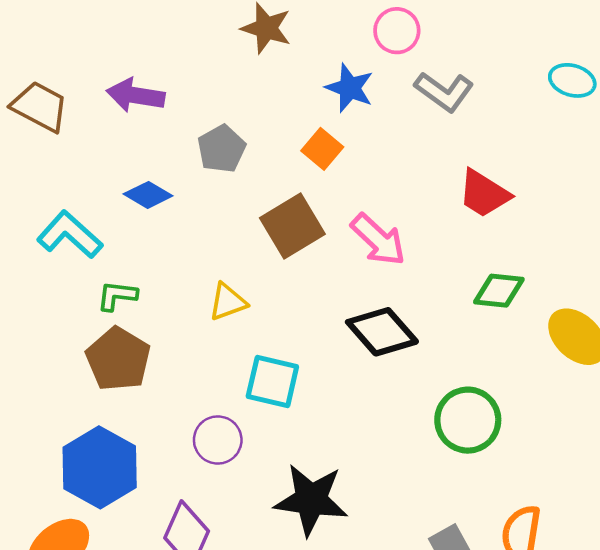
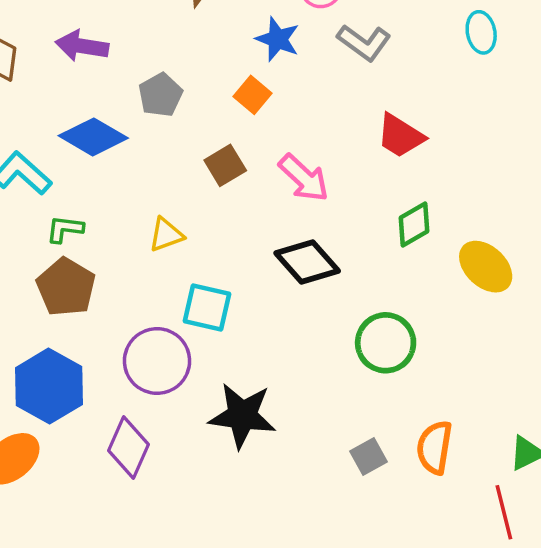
cyan ellipse: (572, 80) -> (481, 32), turned 63
blue diamond: (148, 195) -> (93, 137), size x1.5
brown square: (292, 226) -> (225, 165), size x0.7
green diamond: (499, 291) -> (414, 225), turned -36
purple circle: (218, 440) -> (157, 361), size x1.5

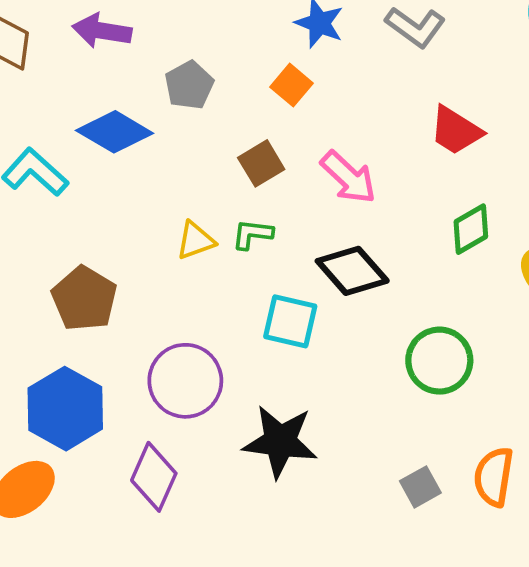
green L-shape: (65, 229) -> (252, 234), moved
cyan square: (207, 308) -> (290, 321), moved

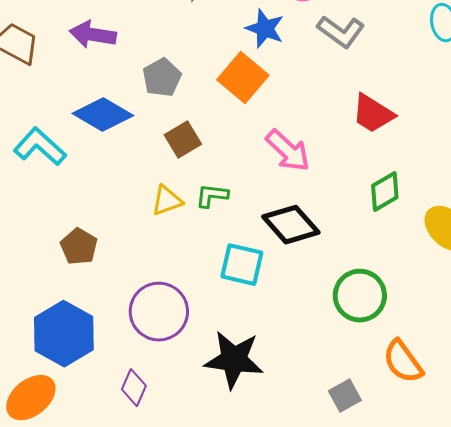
orange square: (291, 85) -> (243, 78), size x1.5
brown square: (261, 163) -> (183, 140), moved
brown pentagon: (84, 299) -> (79, 247), size x0.7
purple diamond: (154, 477) -> (134, 388), size x0.7
orange semicircle: (494, 477) -> (403, 362), moved, turned -45

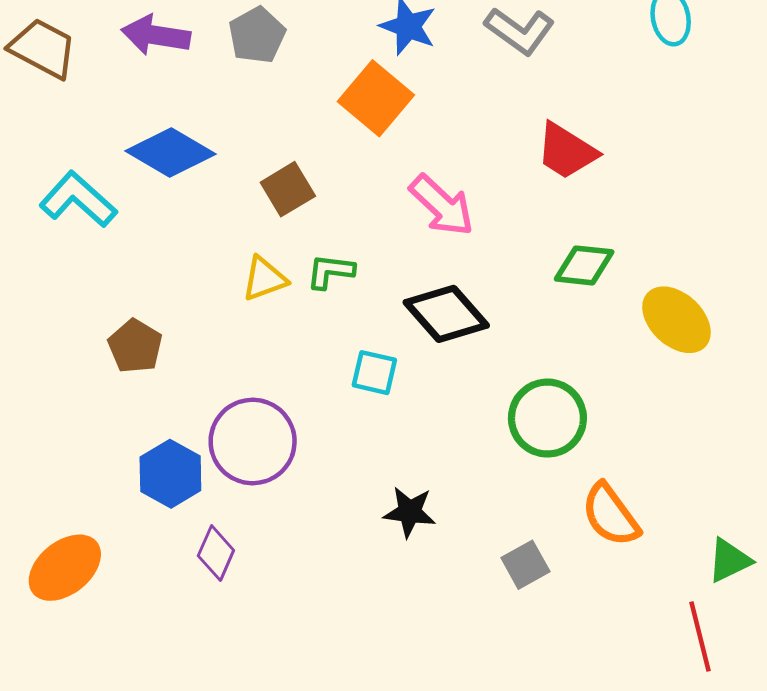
gray pentagon: (162, 78) -> (257, 35), moved
green diamond: (385, 192) -> (584, 265), turned 36
cyan square: (242, 265) -> (374, 373), size x0.7
blue hexagon: (64, 334) -> (170, 474), moved, size x0.7
black star: (234, 360) -> (410, 512), moved, size x0.6

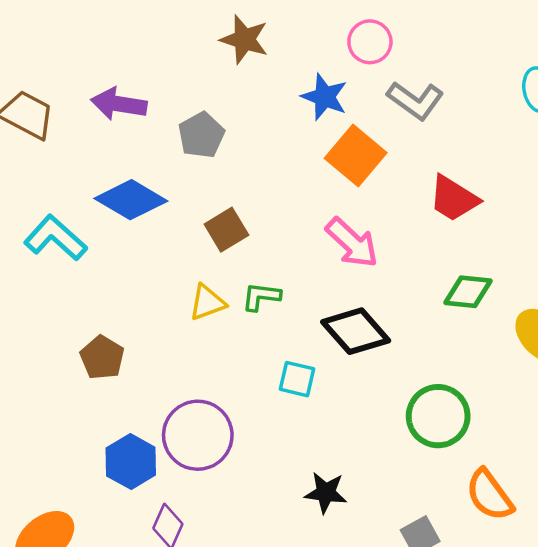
gray pentagon: (257, 35) -> (201, 135), moved
orange square: (376, 98) -> (356, 155), moved

